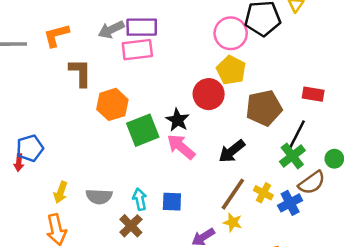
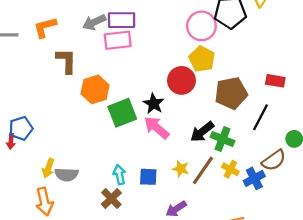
green cross: (292, 156) -> (223, 139), moved, turned -30
gray semicircle: (99, 196) -> (66, 174), moved
yellow star: (233, 222) -> (181, 169), moved

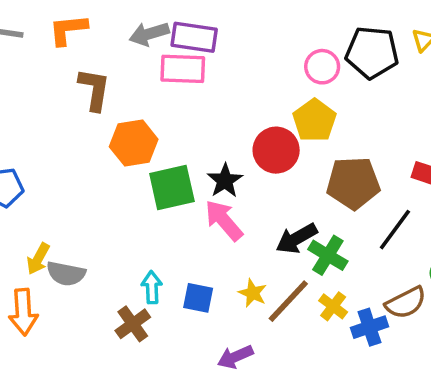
pink circle: (201, 26) -> (322, 67), size x0.7

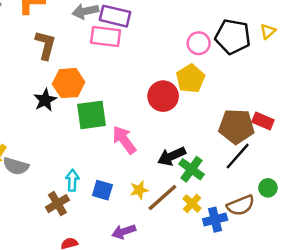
black star: (225, 181) -> (45, 100), moved
brown pentagon: (353, 183) -> (236, 126), moved
yellow star: (253, 293) -> (139, 190), turned 30

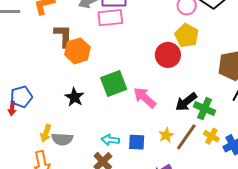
orange hexagon: (69, 83) -> (77, 51), moved
black star: (45, 100) -> (74, 97), moved
cyan arrow: (72, 180) -> (110, 140), turned -72

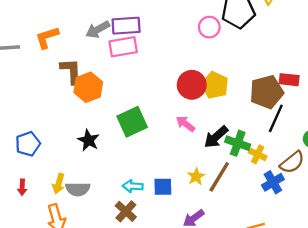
yellow pentagon: (187, 36) -> (215, 85), moved
pink arrow: (145, 98) -> (185, 124), moved, size x0.7
red arrow: (12, 108) -> (22, 187), moved
yellow cross: (211, 136) -> (258, 154), moved

